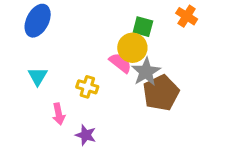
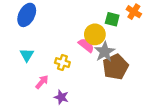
green square: (143, 27) -> (112, 19), moved
pink arrow: (59, 114) -> (42, 82), turned -128

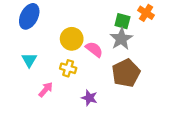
yellow circle: (95, 34) -> (72, 39), moved
gray star: (105, 52) -> (121, 39), moved
purple star: (61, 97) -> (89, 98), moved

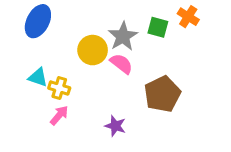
gray star: (121, 39) -> (123, 36), moved
cyan triangle: (29, 60) -> (38, 77), turned -42
yellow cross: (68, 68) -> (59, 88), moved

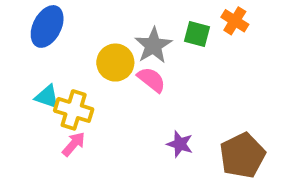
yellow cross: (59, 88) -> (74, 110), size x1.4
brown pentagon: (162, 94) -> (242, 155), moved
purple star: (115, 126) -> (180, 144), moved

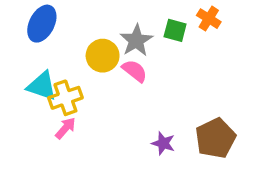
cyan triangle: (47, 97) -> (42, 86), size x1.4
yellow cross: (74, 110) -> (65, 98), turned -36
purple star: (180, 144) -> (163, 143), moved

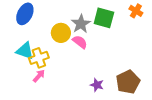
orange cross: (209, 19) -> (136, 11), moved
green square: (175, 30) -> (104, 18), size x1.5

